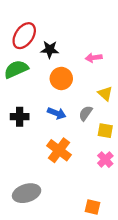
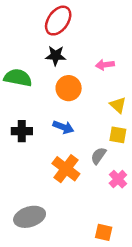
red ellipse: (24, 36) -> (58, 21), moved
green semicircle: (16, 69) -> (18, 78), turned 35
gray semicircle: (86, 113) -> (98, 156), moved
yellow square: (105, 131) -> (118, 135), moved

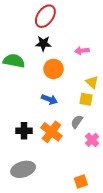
black cross: (22, 131) -> (24, 131), moved
yellow square: (118, 135) -> (86, 99), moved
orange square: (104, 232) -> (81, 181), turned -32

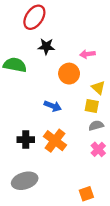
red ellipse: (45, 16) -> (34, 17), moved
orange circle: (53, 69) -> (69, 74), moved
gray semicircle: (77, 122) -> (96, 126), moved, turned 40

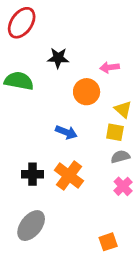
red ellipse: (34, 17) -> (22, 23), moved
gray ellipse: (25, 181) -> (31, 226), turned -35

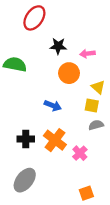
red ellipse: (22, 23) -> (34, 18), moved
black star: (58, 58) -> (58, 46), moved
pink cross: (123, 186) -> (80, 153), moved

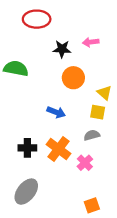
red ellipse: (34, 18) -> (37, 19), turned 55
pink arrow: (87, 54) -> (91, 42), moved
gray semicircle: (96, 125) -> (92, 135), moved

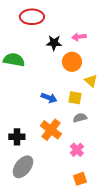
orange circle: (73, 78) -> (72, 62), moved
yellow square: (98, 112) -> (75, 98), moved
black cross: (27, 148) -> (17, 137), moved
pink cross: (85, 163) -> (77, 150), moved

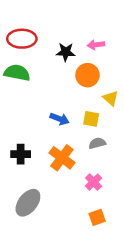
red ellipse: (32, 17) -> (22, 39), moved
black cross: (17, 137) -> (21, 154), moved

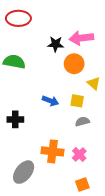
red ellipse: (22, 39) -> (18, 18), moved
pink arrow: (96, 45) -> (81, 38), size x1.6
black cross: (21, 154) -> (15, 119), moved
orange cross: (62, 158) -> (52, 151), moved, turned -30

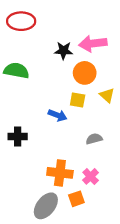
yellow square: (77, 101) -> (78, 100), moved
gray ellipse: (24, 172) -> (46, 206), moved
orange square: (82, 184) -> (76, 199), moved

